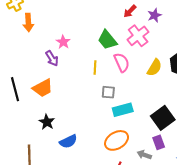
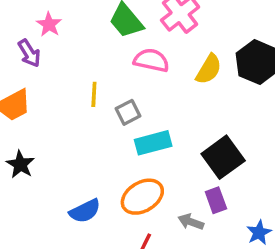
pink semicircle: (122, 62) -> (151, 60), turned -54
yellow line: (95, 68) -> (94, 94), moved
gray square: (108, 92) -> (128, 112), turned -32
blue semicircle: (68, 141) -> (85, 211), moved

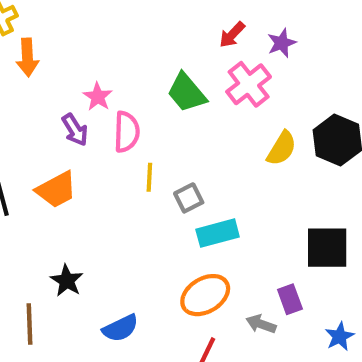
pink semicircle: (151, 60) -> (127, 132), moved, turned 80
black square: (223, 157) -> (327, 248), moved, turned 36
black star: (20, 164) -> (67, 281), moved
blue semicircle: (85, 211) -> (120, 328), moved

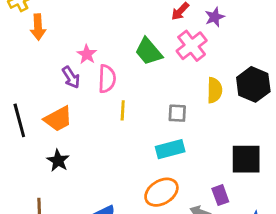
yellow semicircle: (282, 148) -> (215, 90), turned -30
gray square: (189, 198) -> (177, 113), moved, turned 30
black star: (67, 281) -> (58, 161), moved

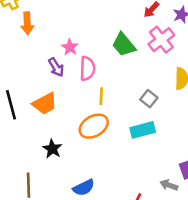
gray square: (177, 113) -> (149, 99), turned 36
black star: (58, 161) -> (52, 149), moved
orange ellipse: (161, 192) -> (94, 126), moved

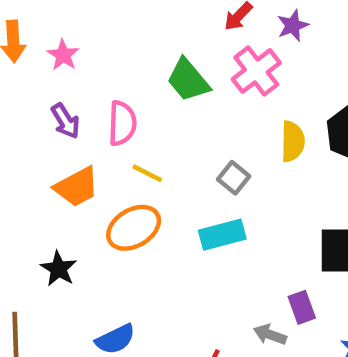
pink star: (70, 47) -> (63, 55), moved
yellow line: (101, 96) -> (147, 173), turned -66
orange trapezoid: (45, 104) -> (77, 187), moved

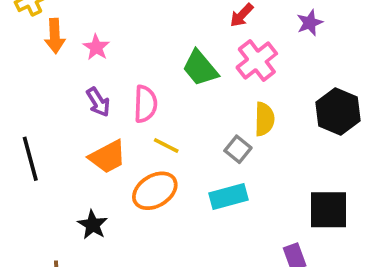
purple star: (293, 26) -> (310, 23), moved
yellow semicircle: (293, 141) -> (264, 119), moved

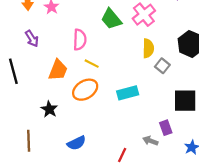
purple arrow: (98, 102) -> (32, 39), moved
gray square: (238, 149) -> (162, 66), moved
orange trapezoid: (108, 157) -> (58, 70), turned -40

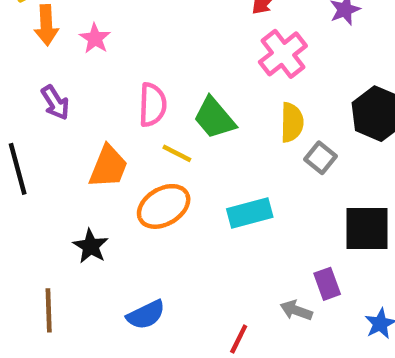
green trapezoid: (111, 19) -> (214, 118), moved

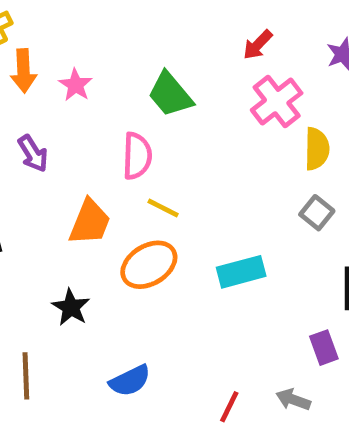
green trapezoid: (214, 118) -> (170, 94), moved
yellow semicircle: (292, 122) -> (317, 149), moved
gray arrow: (296, 310) -> (293, 400), moved

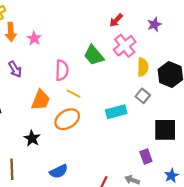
green trapezoid: (170, 94) -> (94, 55), moved
cyan rectangle: (241, 272) -> (116, 112), moved

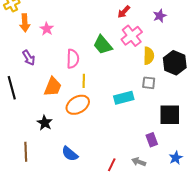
yellow line: (74, 94) -> (84, 81), turned 64
gray square: (143, 96) -> (149, 83), turned -32
blue semicircle: (59, 171) -> (70, 154), turned 66

